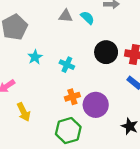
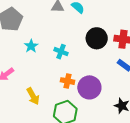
orange cross: (72, 97) -> (68, 81), turned 32
yellow arrow: (24, 112) -> (33, 96), moved

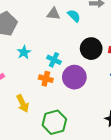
orange cross: (68, 81) -> (46, 79), moved
purple circle: (89, 87) -> (74, 77), moved

